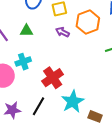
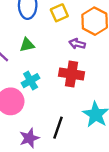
purple arrow: (62, 32) -> (77, 44), moved
red cross: (53, 78) -> (72, 74), moved, turned -35

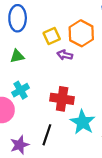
yellow square: (59, 13) -> (52, 36), moved
red cross: (72, 74) -> (62, 99), moved

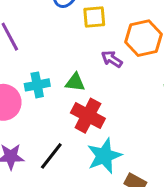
yellow square: (52, 36) -> (94, 17), moved
green triangle: (17, 56) -> (75, 82), moved

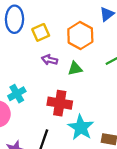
purple arrow: (112, 59) -> (50, 60), moved
green triangle: (75, 82) -> (75, 69), moved

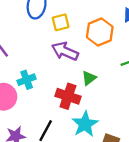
purple arrow: (50, 60) -> (65, 51), size x1.6
green triangle: (75, 69) -> (89, 78), moved, turned -35

